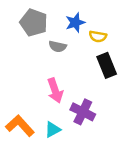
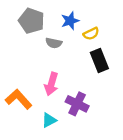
yellow semicircle: (98, 36) -> (91, 34), turned -35
pink arrow: (55, 90) -> (51, 84), turned 35
orange L-shape: (20, 126) -> (19, 99), moved

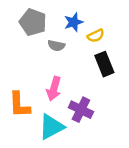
orange L-shape: (19, 99) -> (19, 105), turned -140
cyan triangle: (49, 120) -> (51, 127), size x1.6

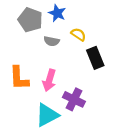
blue star: (74, 22) -> (57, 13), moved, turned -30
yellow semicircle: (96, 36) -> (78, 34), moved, turned -120
orange L-shape: (19, 105) -> (19, 78), moved

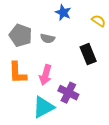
blue star: (57, 13) -> (63, 12), moved
gray pentagon: (30, 20) -> (21, 35), moved
yellow semicircle: (78, 34) -> (99, 21), moved

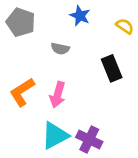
gray pentagon: (21, 35) -> (21, 22), moved
orange L-shape: (17, 73) -> (22, 92), turned 60
purple cross: (68, 93) -> (89, 139), moved

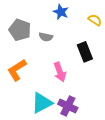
gray pentagon: (21, 22) -> (20, 30), moved
pink arrow: (58, 95) -> (60, 72), moved, turned -36

